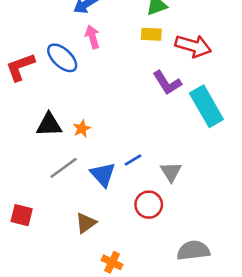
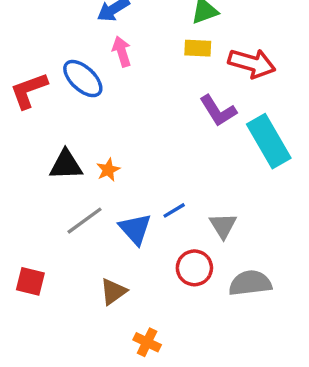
gray semicircle: (193, 251) -> (250, 283), moved

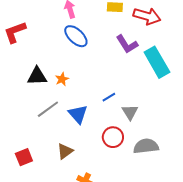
blue ellipse: (83, 79) -> (76, 36), moved
blue line: (174, 210) -> (109, 97), moved
red square: (30, 281) -> (24, 157), moved, turned -36

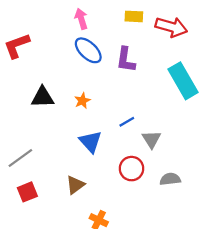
purple L-shape: (127, 44) -> (126, 60), moved, turned 40
orange star: (62, 79) -> (82, 101), moved
gray line: (48, 109) -> (20, 158), moved
gray semicircle: (146, 146) -> (170, 179), size x0.7

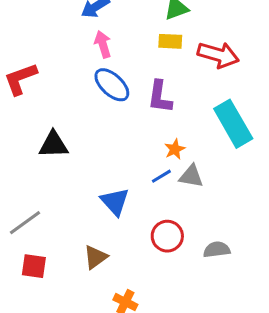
orange star: (82, 101) -> (175, 149), moved
gray triangle: (151, 139) -> (191, 176), moved, turned -48
red square: (27, 192) -> (34, 266), turned 30

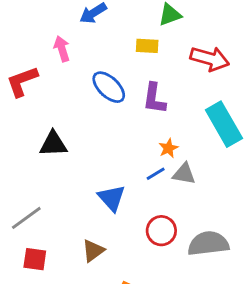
yellow rectangle: (170, 41) -> (147, 46), moved
pink arrow: (103, 44) -> (62, 49), moved
gray semicircle: (217, 250) -> (208, 243), size x1.6

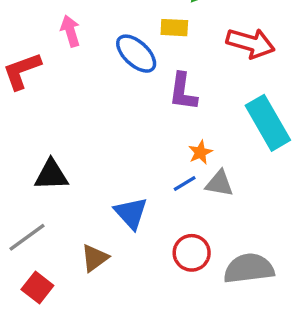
blue ellipse: (109, 87) -> (136, 54), moved
black triangle: (53, 144) -> (51, 175), moved
brown triangle: (93, 251) -> (95, 258), moved
red square: (35, 259) -> (37, 287), turned 30

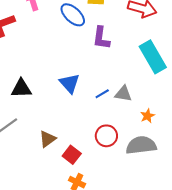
orange star: (200, 152) -> (147, 116), moved
blue triangle: (131, 213) -> (70, 83), moved
red square: (37, 287) -> (72, 155), moved

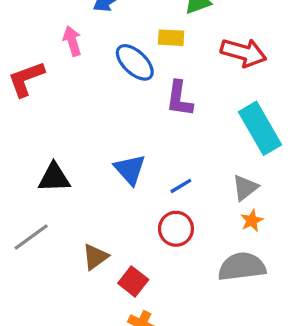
gray triangle: (123, 94) -> (245, 188), moved, turned -48
red circle: (106, 136) -> (176, 229), moved

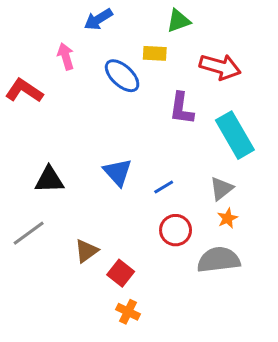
red L-shape: (26, 79) -> (24, 91), turned 54
purple L-shape: (179, 99) -> (181, 108), moved
red circle: (176, 229) -> (176, 230), moved

